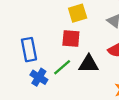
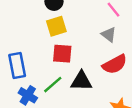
yellow square: (78, 13) -> (56, 26), moved

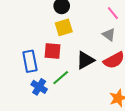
red square: (62, 54) -> (52, 51), moved
black triangle: (81, 81) -> (85, 60), moved, turned -30

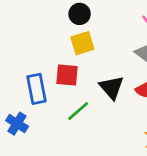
black triangle: (85, 60) -> (111, 87), turned -42
blue cross: (39, 87) -> (17, 124), moved

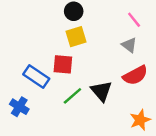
black triangle: (111, 87) -> (101, 91), moved
blue rectangle: (36, 89) -> (36, 76), turned -45

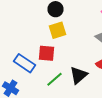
black triangle: (101, 91) -> (78, 75), turned 30

